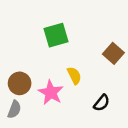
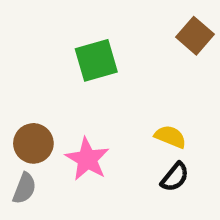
brown square: (113, 53) -> (195, 36), moved
yellow semicircle: (74, 76) -> (170, 137), moved, turned -42

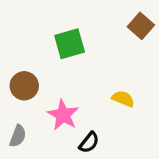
brown circle: (33, 143) -> (24, 86), moved
black semicircle: (175, 177) -> (89, 142), moved

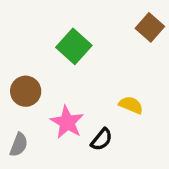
green square: (70, 44) -> (74, 46), turned -32
black semicircle: (89, 142) -> (102, 139), moved

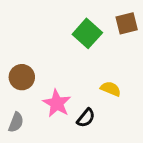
brown square: (150, 27) -> (127, 23), turned 35
green square: (74, 46) -> (87, 33), moved

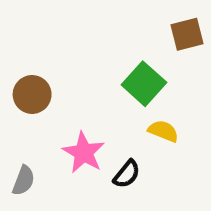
green square: (87, 33) -> (144, 84), moved
brown circle: (22, 77) -> (32, 94), moved

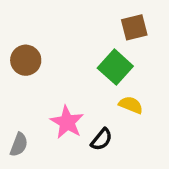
brown square: (187, 34) -> (134, 27), moved
brown circle: (32, 94) -> (26, 60), moved

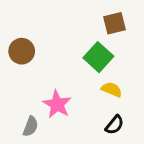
black semicircle: (102, 139) -> (115, 125), moved
gray semicircle: (19, 145) -> (31, 126), moved

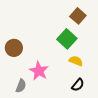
brown square: (115, 23) -> (78, 16), turned -35
brown circle: (22, 51) -> (14, 48), moved

